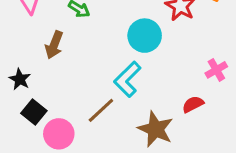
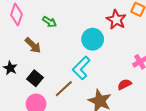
brown arrow: (54, 45) -> (33, 45), turned -66
black square: (34, 112) -> (35, 78), moved

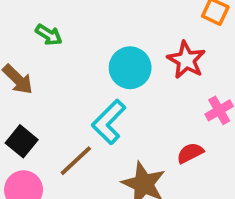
red star: (116, 20) -> (186, 60), moved

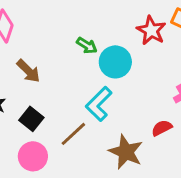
green arrow: (49, 35) -> (87, 45), moved
red star: (186, 60) -> (151, 30), moved

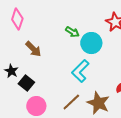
black square: (31, 119) -> (26, 83), moved
brown line: (73, 134) -> (71, 102), moved

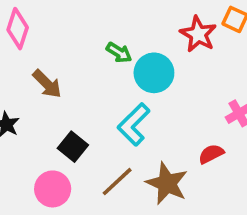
black square: (26, 83) -> (73, 147), moved

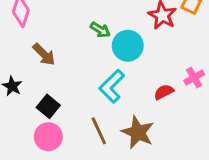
black square: (73, 147) -> (48, 106), moved
red semicircle: (211, 154) -> (164, 92), moved
brown line: (117, 182) -> (99, 131), turned -72

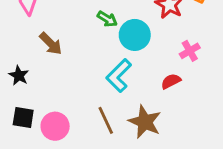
pink cross: (194, 77) -> (190, 51), moved
black square: (48, 106) -> (23, 117), moved, turned -30

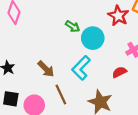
brown arrow: (51, 44) -> (46, 69), moved
brown line: (106, 120) -> (61, 95), moved

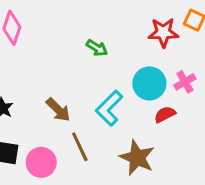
red star: (118, 16) -> (163, 32), turned -30
cyan circle: (93, 38) -> (149, 83), moved

